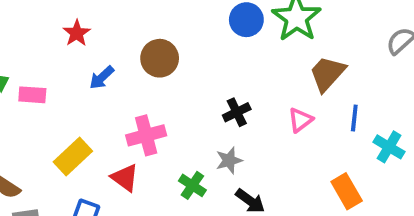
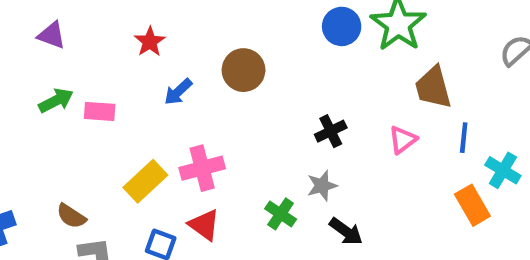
brown trapezoid: (327, 74) -> (433, 87), turned -57
pink cross: (146, 135) -> (202, 168), moved
red triangle: (125, 178) -> (204, 225), moved
orange rectangle: (347, 191) -> (472, 205), moved

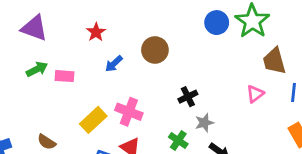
purple triangle: (52, 35) -> (34, 28), size x1.5
black cross: (331, 131) -> (188, 97), moved
pink cross: (202, 168) -> (129, 112), turned 36

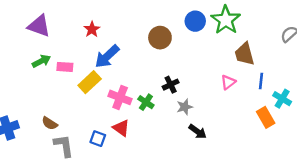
brown circle: (155, 50) -> (160, 38), moved
blue arrow: (114, 64) -> (107, 56), size x1.6
yellow rectangle: (93, 120) -> (90, 82), moved
green cross: (178, 141) -> (146, 102), moved

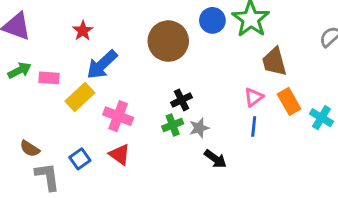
brown circle: (160, 38) -> (168, 41), size x1.4
blue line: (261, 81) -> (254, 126), moved
green cross: (146, 102) -> (173, 125), moved, turned 35
orange rectangle: (266, 117) -> (289, 101), moved
blue square: (98, 139) -> (80, 159), moved, turned 35

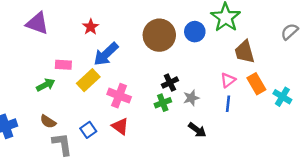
blue circle: (212, 20) -> (195, 32), moved
green arrow: (19, 70) -> (46, 85), moved
gray star: (199, 128) -> (191, 98), moved

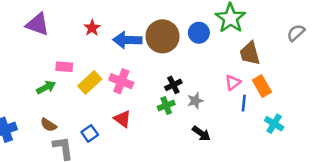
blue arrow: (106, 54) -> (127, 40), moved, turned 44
pink cross: (119, 96) -> (121, 81), moved
cyan cross: (282, 97) -> (274, 124), moved
blue line: (228, 104) -> (244, 103), moved
red triangle: (120, 126) -> (122, 119), moved

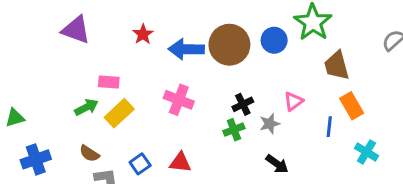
yellow rectangle: (90, 82) -> (119, 113), moved
pink triangle: (233, 82) -> (293, 101), moved
red triangle: (122, 119) -> (180, 162), moved, turned -30

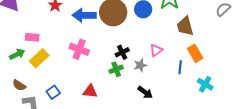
red triangle: (180, 162) -> (90, 91), moved

